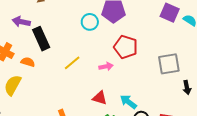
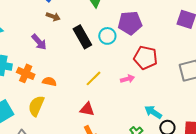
purple arrow: (21, 22) -> (39, 42), turned -138
black rectangle: (41, 39) -> (82, 37), moved
red triangle: (100, 98) -> (87, 109), moved

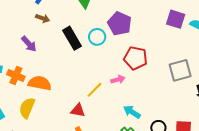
purple pentagon: (130, 23) -> (120, 24), turned 30
yellow line: (94, 78) -> (95, 90), moved
orange semicircle: (49, 81) -> (40, 83), size x1.6
cyan arrow: (153, 112) -> (132, 112), moved

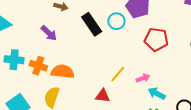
pink arrow: (118, 80) -> (143, 78), moved

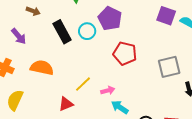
orange semicircle: (63, 72) -> (42, 68), moved
red triangle: (103, 96) -> (66, 104), turned -35

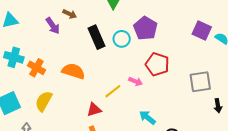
purple arrow: (19, 36) -> (53, 26), moved
pink arrow: (108, 90) -> (136, 81), moved, turned 32

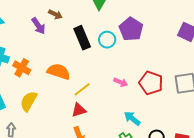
red pentagon: (157, 64) -> (151, 83), moved
yellow line: (113, 91) -> (82, 89), moved

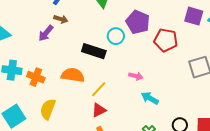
purple arrow: (38, 26) -> (46, 33), turned 84
black rectangle: (82, 38) -> (94, 51), moved, turned -40
red pentagon: (151, 83) -> (166, 40), moved
cyan arrow: (132, 118) -> (150, 98), moved

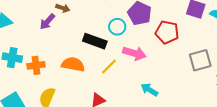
pink arrow: (136, 76) -> (134, 53), moved, size x1.6
orange cross: (36, 77) -> (36, 65), turned -30
yellow line: (99, 89) -> (109, 67), moved

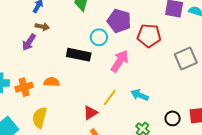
pink arrow: (134, 53) -> (120, 61), turned -65
orange semicircle: (73, 64) -> (52, 82), moved, size x0.7
yellow line: (109, 67) -> (110, 97), moved

